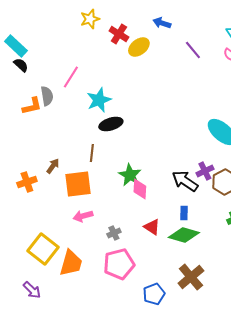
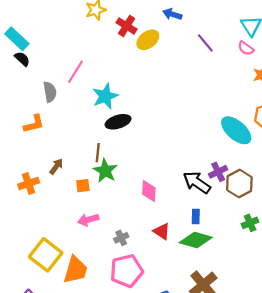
orange L-shape: (32, 106) -> (34, 124), moved
green star: (130, 175) -> (105, 171), moved
orange square: (78, 184) -> (83, 186), size x0.5

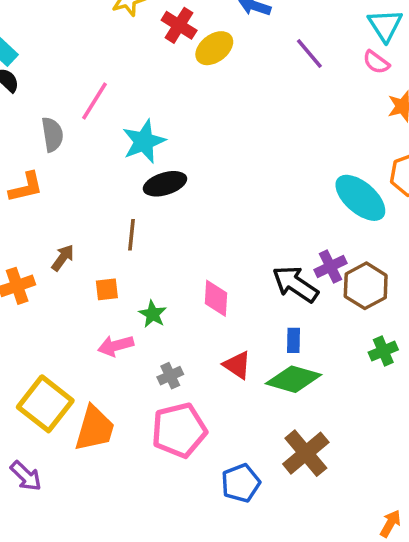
green star: (105, 171) -> (153, 314), moved, size x0.7

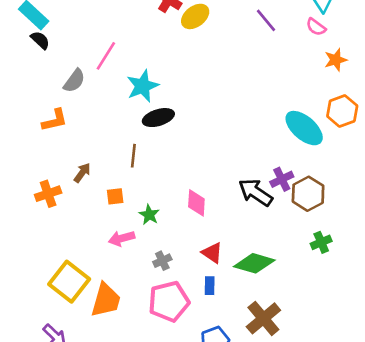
gray semicircle: (52, 134) -> (74, 81), turned 45
blue rectangle: (294, 340) -> (210, 286), moved

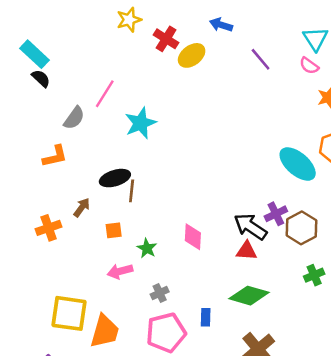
black ellipse: (158, 118) -> (115, 178), moved
red triangle: (212, 253) -> (247, 251), moved, turned -30
yellow square: (69, 282) -> (69, 313), turned -30

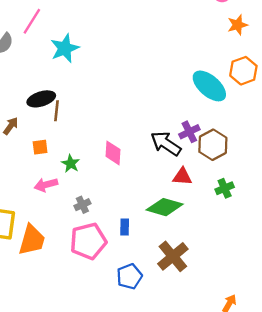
red triangle: (247, 251) -> (182, 176), moved

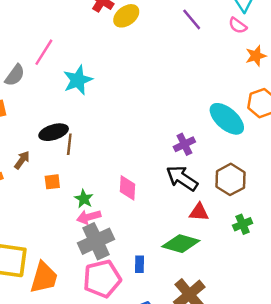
purple cross: (189, 132) -> (184, 144), moved
pink arrow: (46, 185) -> (89, 217), moved
gray cross: (82, 205) -> (96, 241), size x2.0

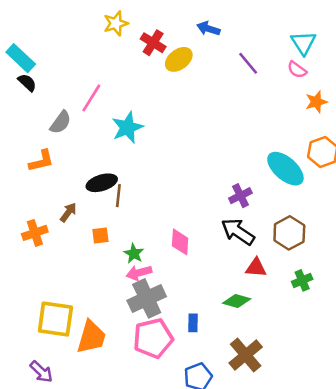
green diamond: (181, 244) -> (237, 301), size x0.7

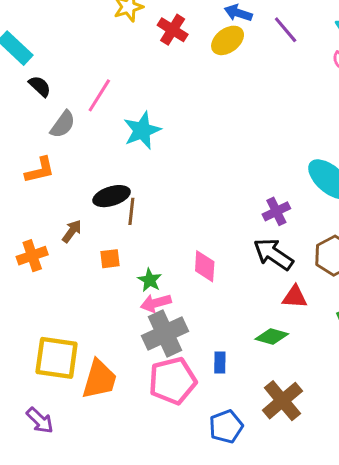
yellow ellipse: (179, 59) -> (228, 40), moved
purple line: (248, 63) -> (286, 30), moved
black semicircle: (27, 83) -> (40, 86), moved

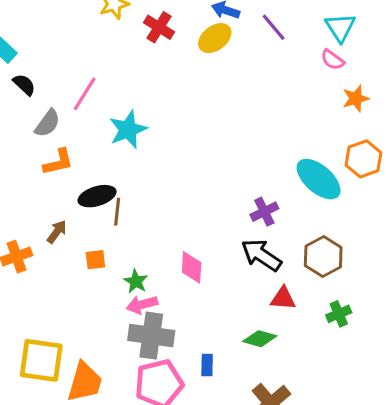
orange L-shape: (40, 170) -> (58, 162), moved
gray cross: (165, 333) -> (151, 336), turned 33

